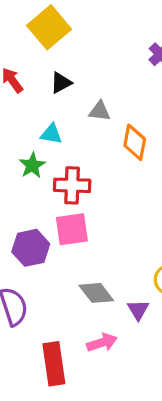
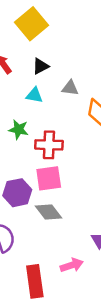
cyan triangle: (51, 134) -> (34, 95), moved
green star: (32, 165) -> (19, 129), turned -30
gray diamond: (96, 293) -> (48, 212), moved

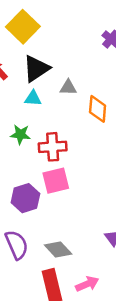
black triangle: (41, 66) -> (36, 69), size x1.6
gray diamond: (48, 212) -> (58, 250), moved
pink arrow: (72, 265) -> (87, 284), moved

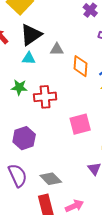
pink square: (56, 181) -> (80, 124), moved

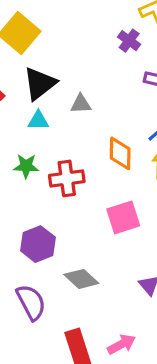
orange diamond: (81, 66) -> (120, 153), moved
gray diamond: (51, 179) -> (81, 279), moved

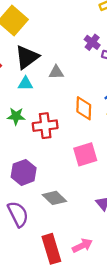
purple cross: (129, 41) -> (92, 42), moved

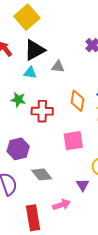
pink arrow: (82, 246) -> (62, 205), moved

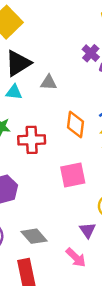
gray diamond: (42, 174) -> (34, 236), moved
pink arrow: (62, 205) -> (76, 257), moved, turned 66

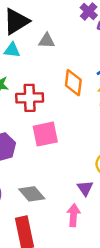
pink square: (73, 175) -> (45, 134), moved
pink arrow: (76, 257) -> (74, 215), turned -130

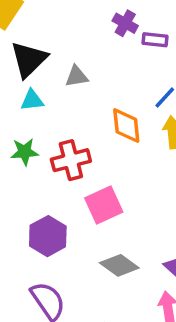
gray diamond: (32, 194) -> (119, 265), moved

